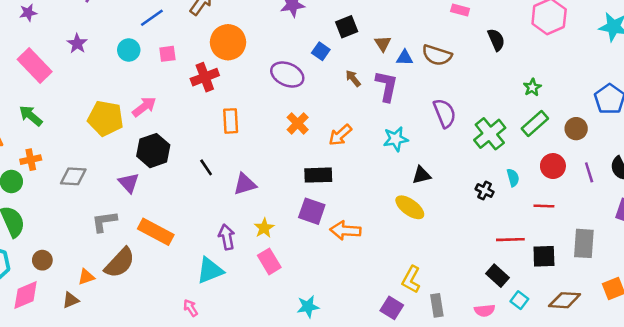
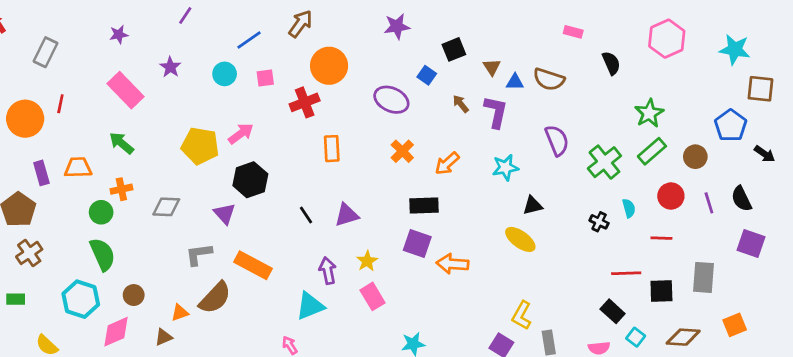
green star: (532, 87) -> (649, 113), size x1.5
black line: (206, 167) -> (306, 215), moved

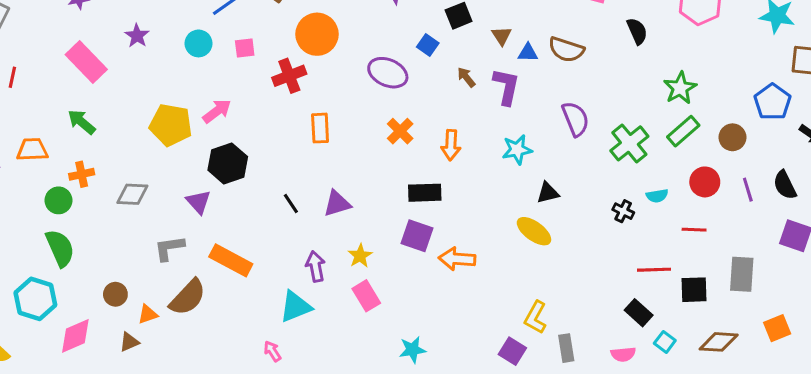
orange arrow: (447, 163) -> (451, 145), turned -45
cyan semicircle: (629, 208) -> (657, 196), turned 96
brown circle: (134, 295) -> (115, 294), moved

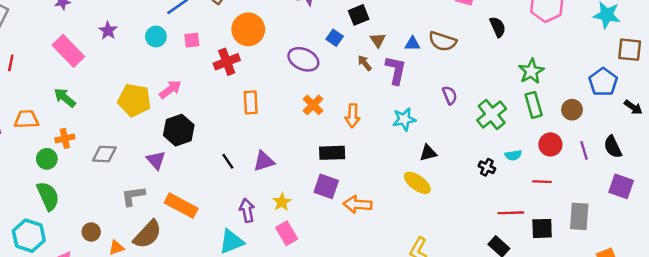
brown triangle: (502, 36) -> (378, 40), moved
purple semicircle: (576, 119) -> (450, 95), size x0.7
green rectangle: (683, 131) -> (534, 105), turned -65

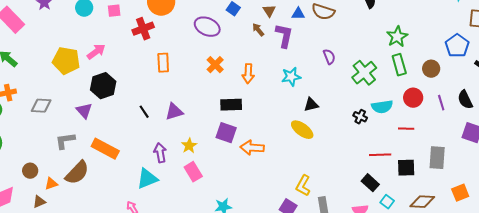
cyan semicircle: (513, 155) -> (382, 107), size x1.5

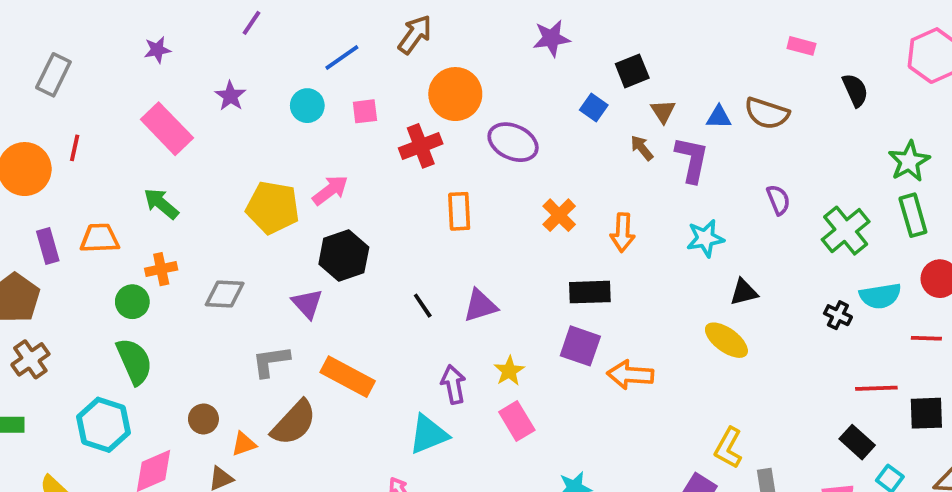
purple ellipse: (207, 27) -> (513, 142), moved

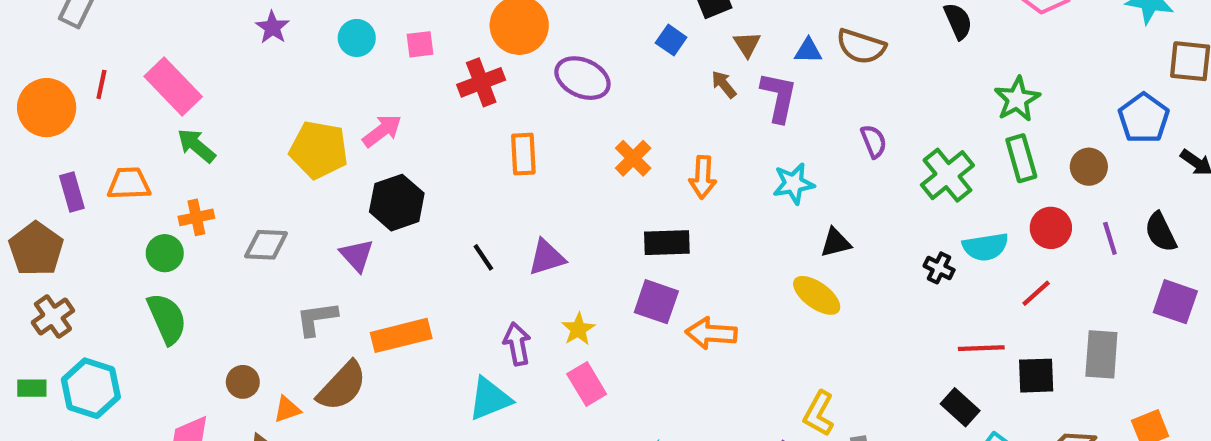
pink rectangle: (167, 129) -> (173, 87), moved
red line: (926, 338) -> (1036, 293), turned -44
orange rectangle: (348, 377) -> (401, 335), turned -42
cyan hexagon: (103, 425) -> (91, 388), moved

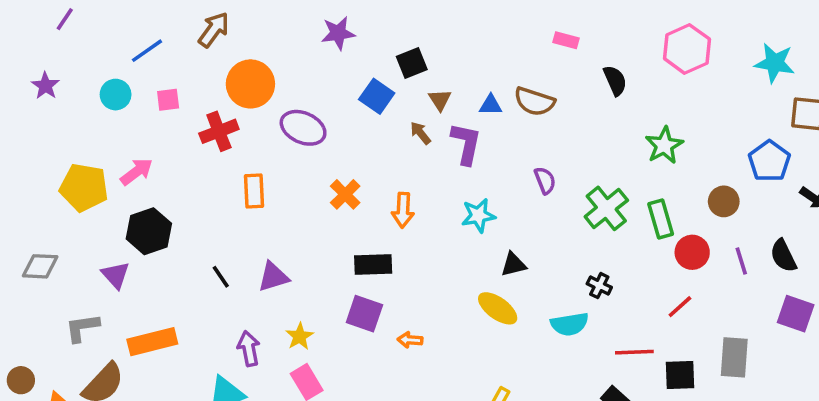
blue square: (671, 40) -> (377, 96), size x1.4
green rectangle: (1021, 158) -> (661, 219), moved
cyan semicircle: (985, 247) -> (569, 324), moved
orange arrow: (711, 333) -> (410, 340), size x0.6

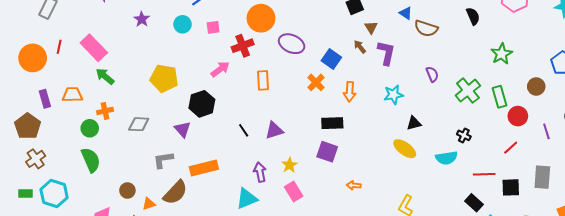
blue square: (377, 96) -> (331, 59), moved
blue triangle: (491, 105) -> (406, 13), moved, turned 32
pink arrow: (137, 172) -> (220, 69), moved
purple line: (741, 261) -> (546, 131), moved
orange arrow: (410, 340) -> (354, 185), moved

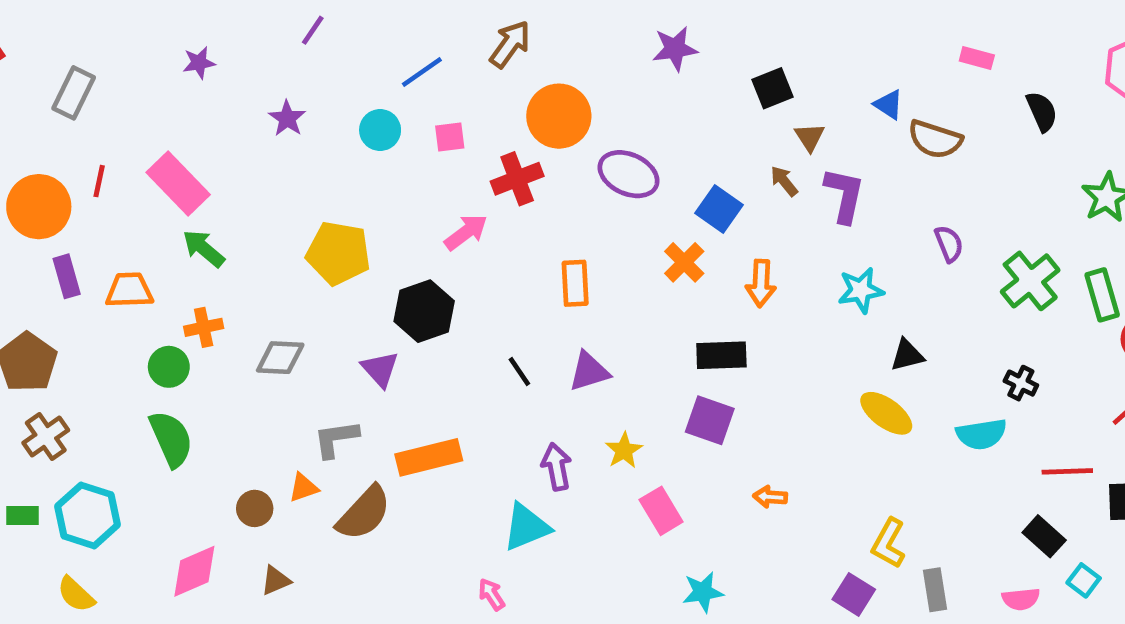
orange rectangle: (263, 80) -> (575, 283), moved
purple rectangle: (45, 99) -> (67, 276), moved
pink rectangle: (294, 191) -> (661, 511), moved
orange triangle: (149, 204) -> (303, 488), moved

